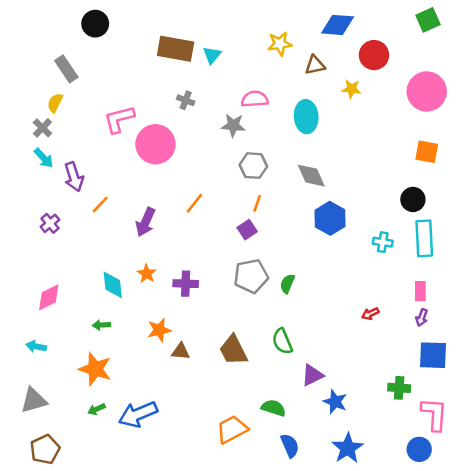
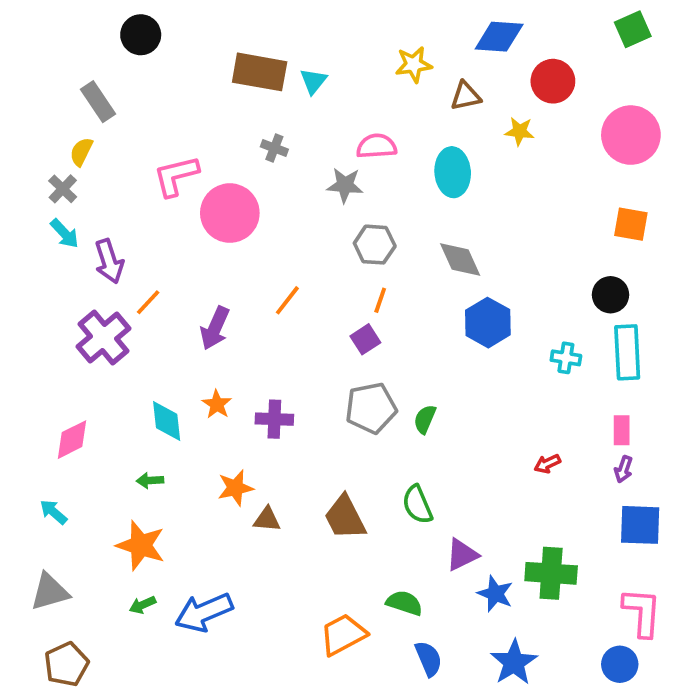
purple cross: (50, 223) -> (104, 337), moved, size x1.8
cyan arrow: (36, 346) -> (53, 512), turned 30
green cross: (399, 388) -> (551, 573), moved, size x1.5

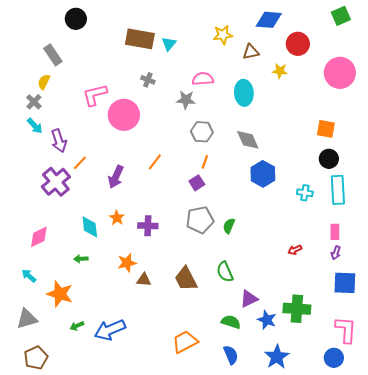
orange square: (631, 224) -> (326, 129), moved
orange star: (141, 545) -> (60, 294), moved
green semicircle: (404, 603) -> (231, 322), moved

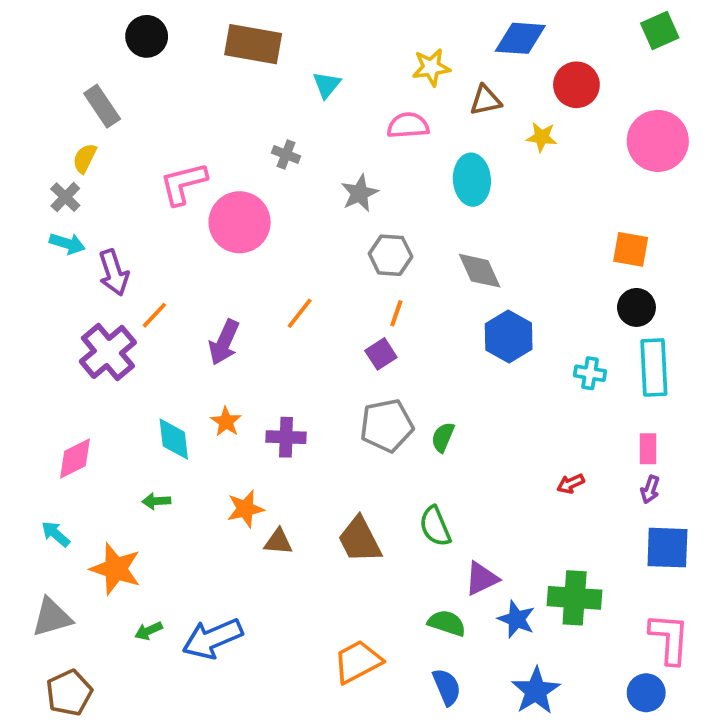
brown rectangle: (140, 39) -> (253, 44), moved
pink semicircle: (203, 79) -> (408, 125), moved
gray star: (186, 100) -> (360, 193), turned -30
cyan arrow: (35, 126) -> (67, 244), turned -30

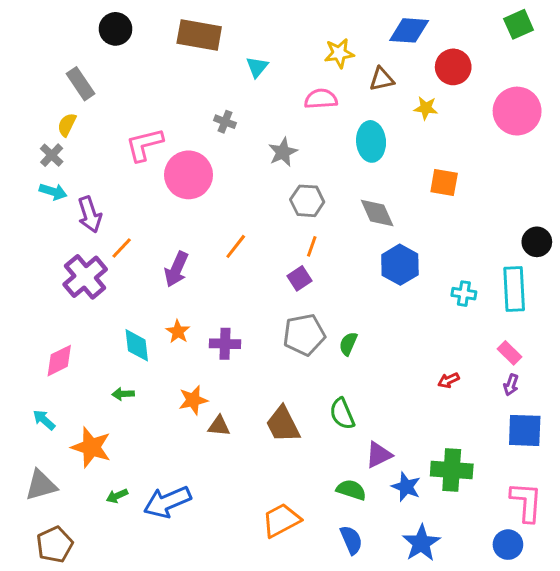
orange square: (631, 249) -> (444, 183), moved
black circle: (636, 307) -> (537, 242), moved
pink rectangle: (648, 449) -> (509, 353), turned -45

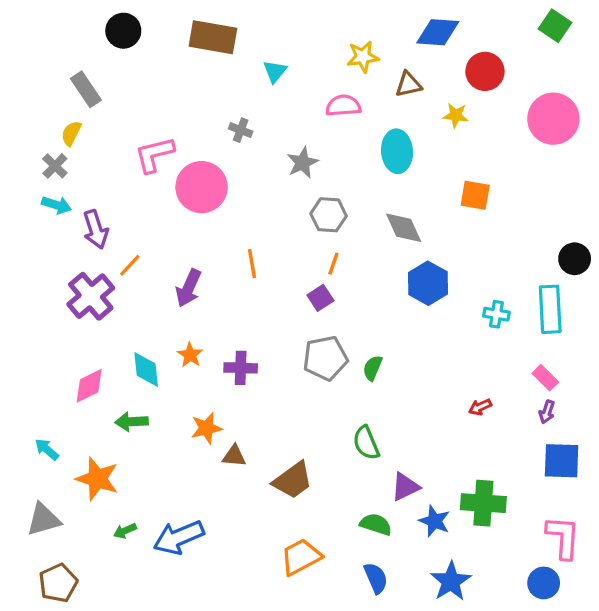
green square: (519, 24) -> (555, 26), turned -32
orange line: (236, 246) -> (252, 264), turned -48
pink diamond: (59, 361) -> (89, 386), moved
green arrow: (123, 394) -> (131, 422), size x1.4
brown trapezoid: (283, 424) -> (293, 480), moved, turned -99

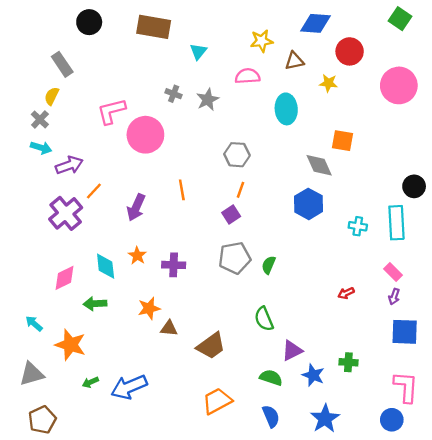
gray star: (303, 163) -> (208, 100), moved
gray diamond: (404, 228) -> (319, 165), moved
purple arrow: (96, 229) -> (69, 165), turned -92
green cross: (483, 503) -> (348, 362), size x0.6

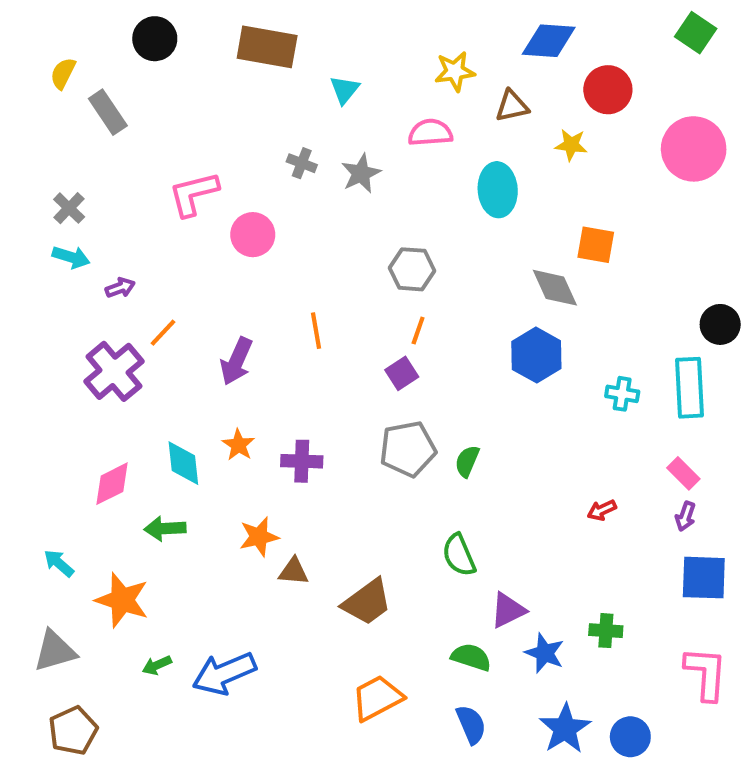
yellow semicircle: (52, 96) -> (63, 73), moved
pink circle: (145, 135) -> (253, 235), size x0.7
purple arrow: (69, 165) -> (120, 288), size x0.6
blue circle: (392, 420) -> (630, 737), moved

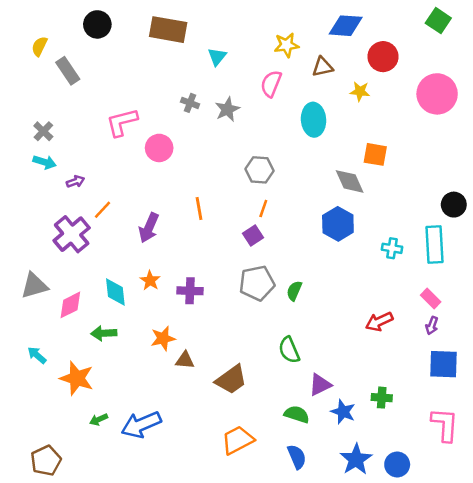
pink semicircle: (430, 133) -> (271, 84), turned -64
red arrow: (602, 510) -> (379, 322), size x1.5
gray triangle: (55, 651) -> (34, 286), moved

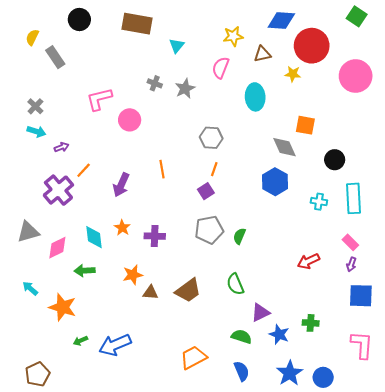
red circle: (383, 57) -> (312, 46), size x1.4
black circle: (454, 205) -> (335, 160), moved
brown trapezoid: (231, 380) -> (188, 290), moved

